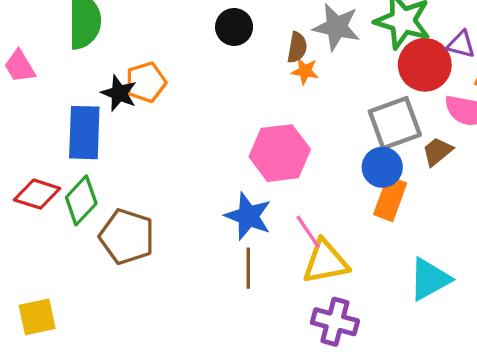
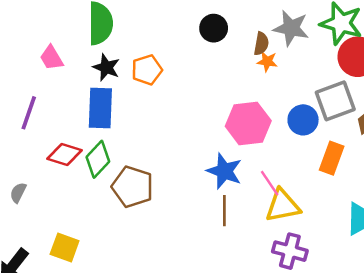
black star: (119, 93) -> (106, 67), moved
blue circle: (382, 167) -> (303, 120), moved
yellow square: (37, 317) -> (65, 247), turned 32

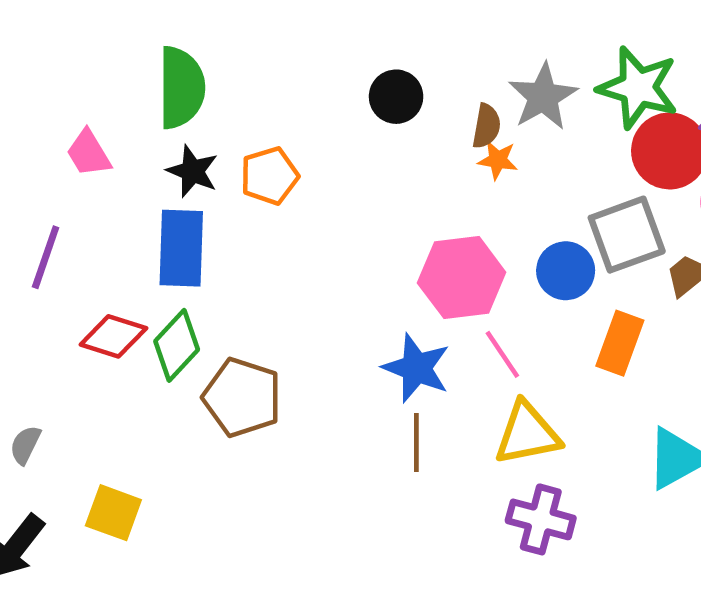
gray star: (291, 28) -> (543, 97), turned 30
pink line: (270, 183) -> (502, 354), moved
gray semicircle: (18, 193) -> (25, 445), moved

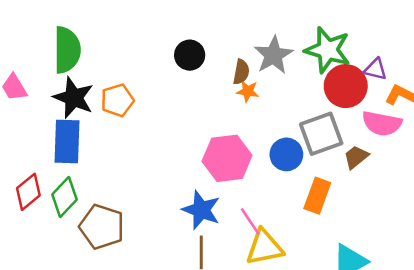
black star: (193, 171) -> (74, 98), size x1.4
red diamond: (113, 336) -> (28, 192), turned -57
pink line: (502, 354) -> (250, 222), moved

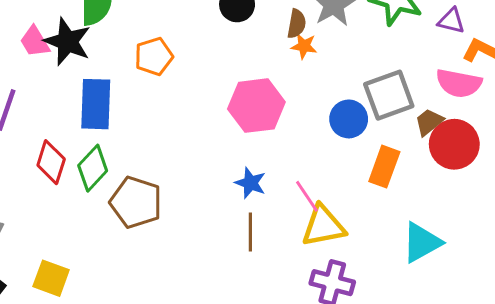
red circle: (346, 86) -> (454, 144), moved
black star: (74, 98) -> (67, 42), moved
pink hexagon: (227, 158) -> (256, 106), moved
red diamond: (28, 192) -> (51, 162), turned -33
blue star: (201, 210) -> (250, 183), size x0.7

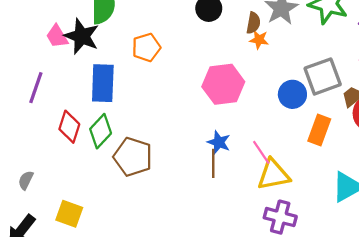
brown line: (250, 232) -> (213, 163), moved

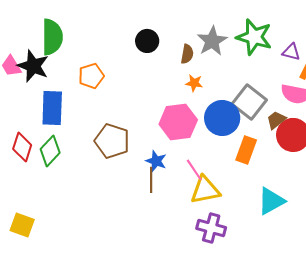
orange star: (259, 40) -> (194, 83), moved
gray square: (323, 76) -> (249, 102), turned -32
pink hexagon: (223, 84) -> (178, 122), moved
blue circle: (292, 94) -> (222, 118), size x1.4
brown pentagon: (133, 157) -> (112, 141), moved

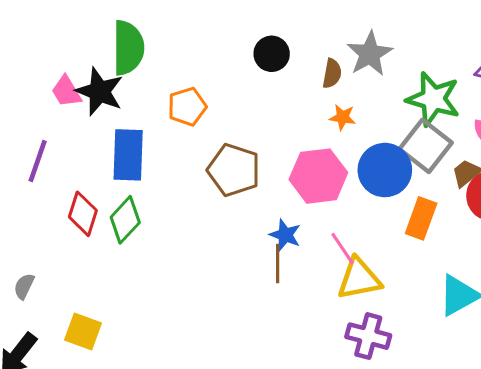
green star: (254, 37) -> (433, 99), moved
brown pentagon: (112, 141) -> (234, 170), moved

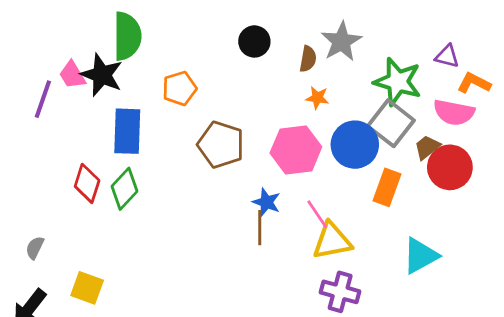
purple line: (38, 161) -> (43, 99), moved

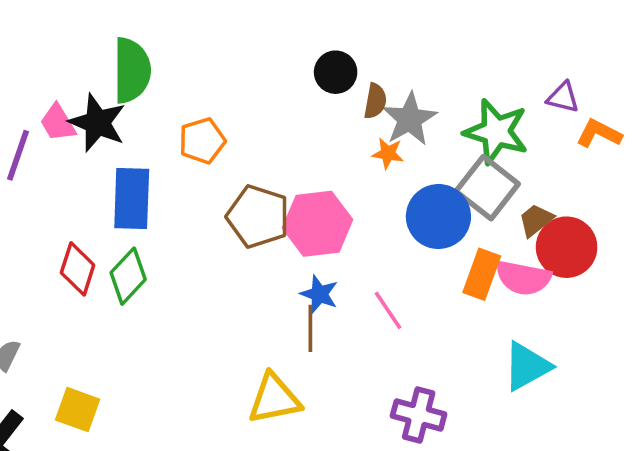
black circle: (254, 41) -> (336, 72), moved
gray star: (341, 41) -> (410, 119), moved
pink semicircle: (454, 112) -> (523, 278), moved
pink hexagon: (296, 150) -> (318, 224), moved
yellow triangle: (332, 241) -> (274, 399), moved

